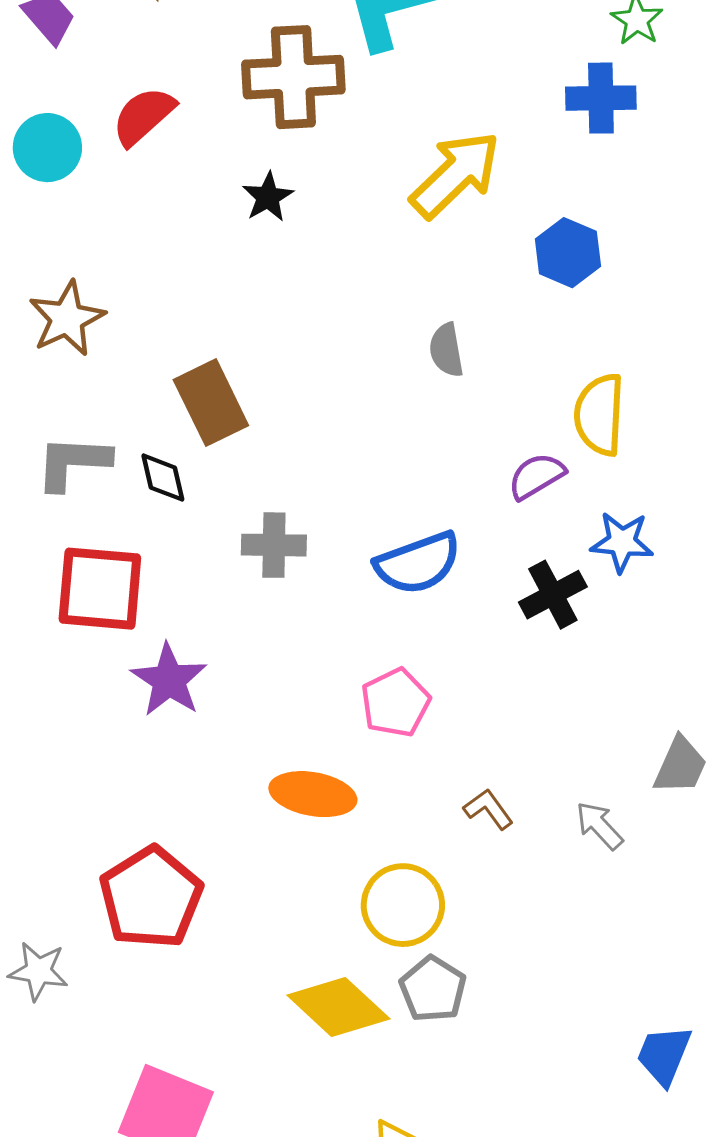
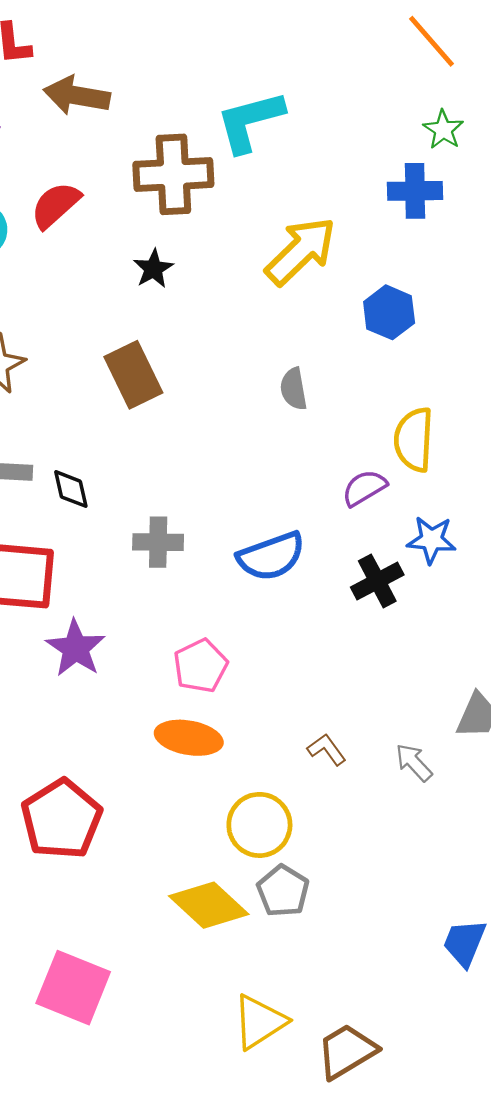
brown rectangle: (211, 403) -> (133, 375), moved
pink pentagon: (395, 703) -> (200, 666), moved

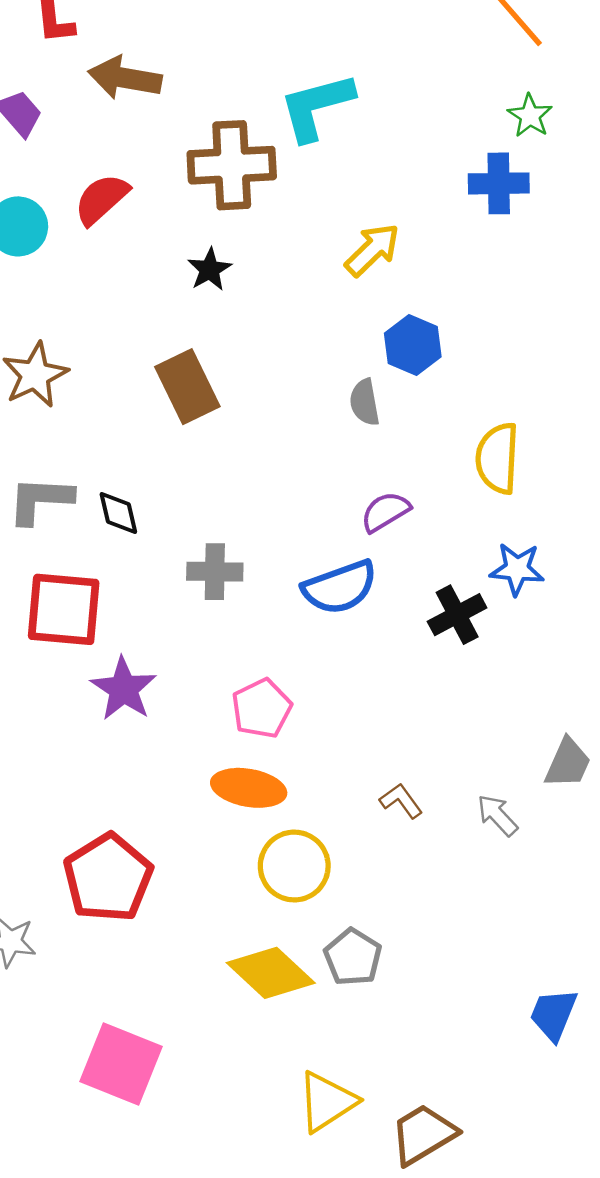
yellow arrow: (301, 251) -> (372, 250), size x0.7
blue hexagon: (389, 312) -> (413, 345), moved
purple semicircle: (364, 488) -> (385, 512), moved
yellow circle: (259, 825) -> (294, 866), moved

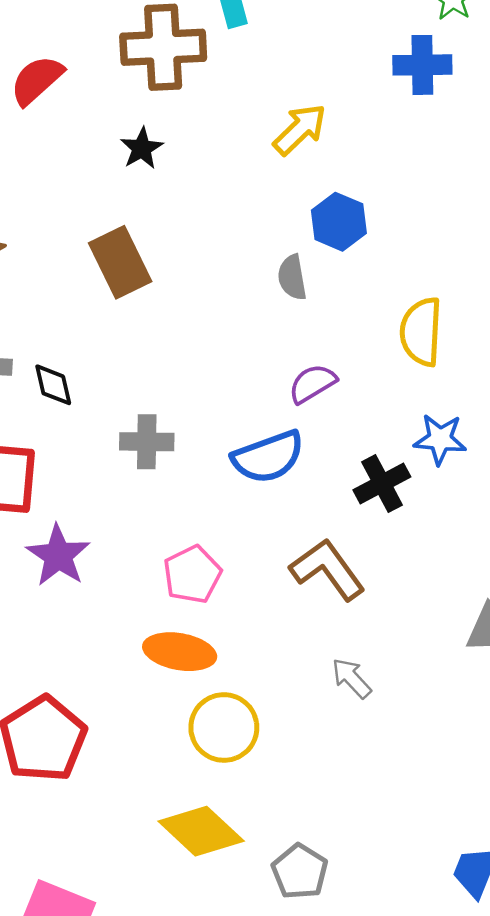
brown L-shape: (401, 801) -> (328, 569), moved, size x1.8
gray arrow: (497, 815) -> (352, 678), moved
gray pentagon: (353, 957) -> (300, 872), moved

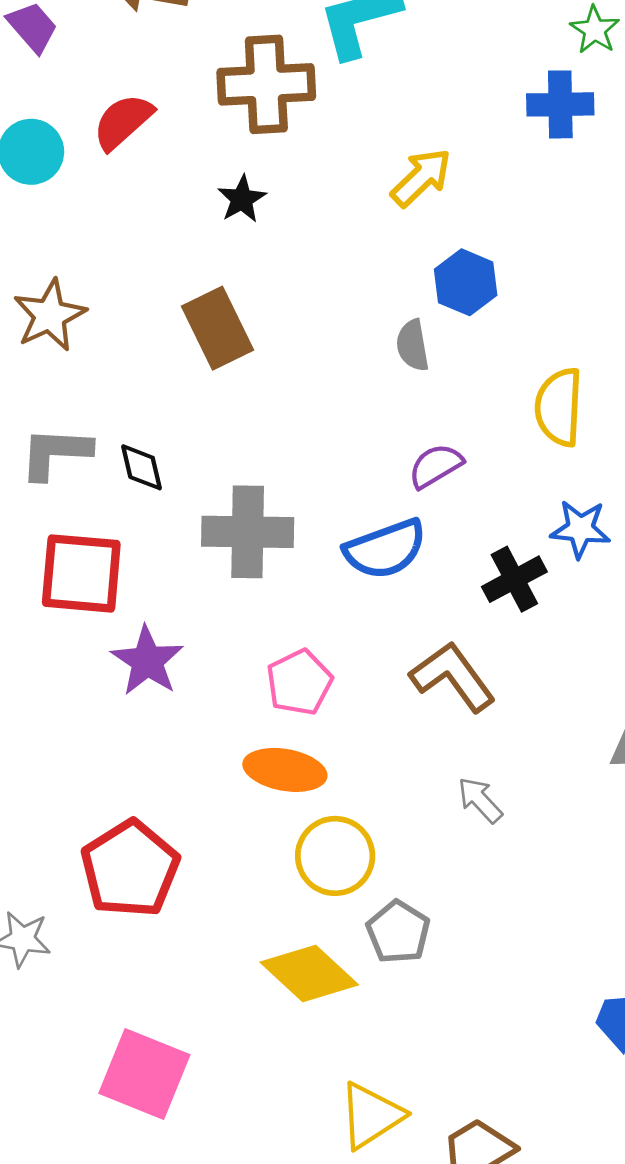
gray cross: (147, 442) -> (248, 532), size x1.5
gray pentagon: (300, 872) -> (398, 932), moved

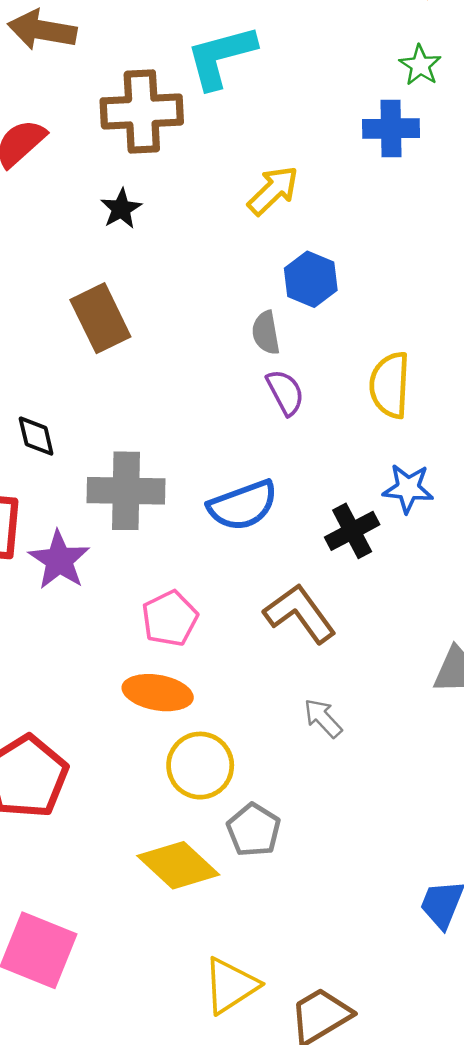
purple semicircle: (436, 466) -> (285, 392), moved, turned 93
purple star: (147, 661) -> (59, 560), moved

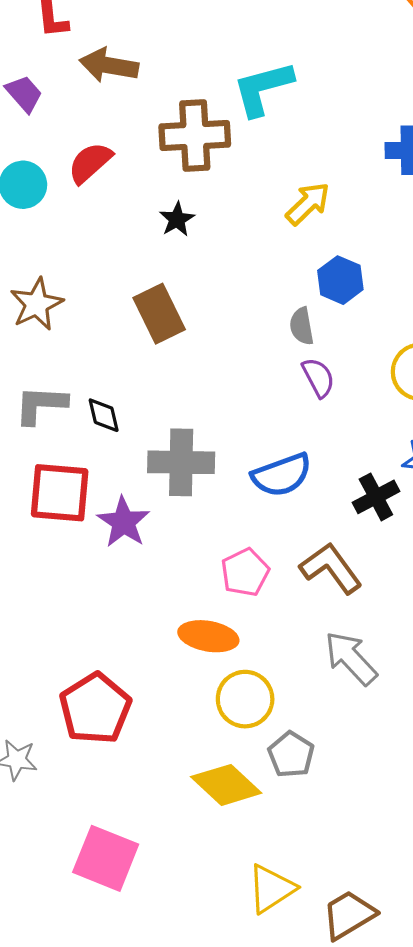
pink pentagon: (170, 618) -> (245, 572), moved
gray arrow: (323, 718) -> (351, 658), size x1.6

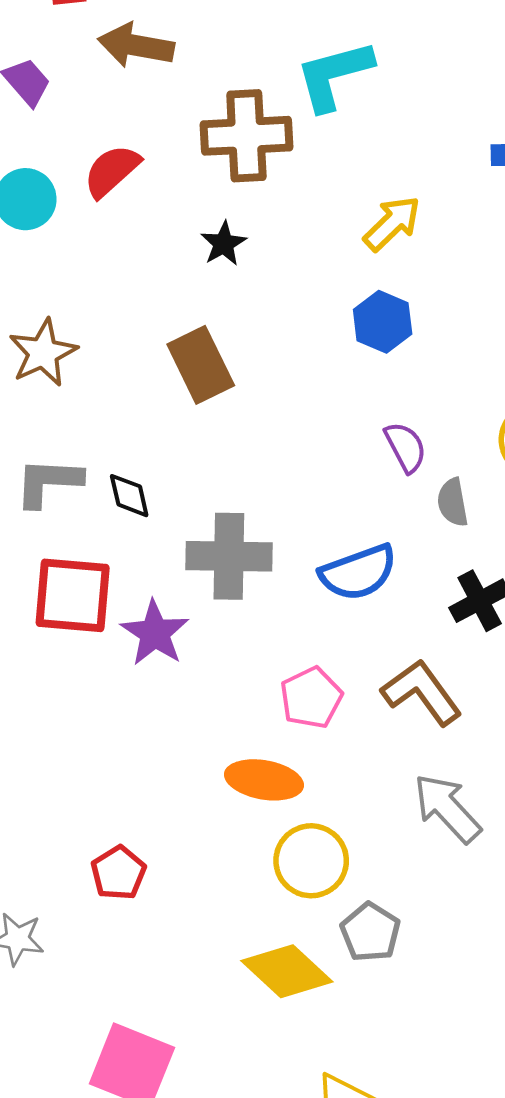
blue hexagon: (340, 280) -> (383, 322), moved
gray semicircle: (302, 326) -> (453, 502), moved
red pentagon: (95, 708) -> (118, 873), size x0.6

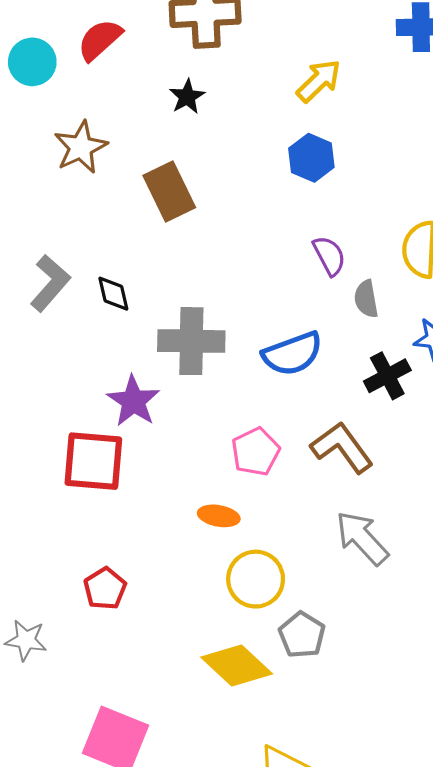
brown star: (43, 353) -> (81, 147), moved
gray L-shape: (48, 482) -> (50, 283), turned 128
red square: (73, 595) -> (93, 461), moved
orange ellipse: (264, 780) -> (219, 516), size x0.7

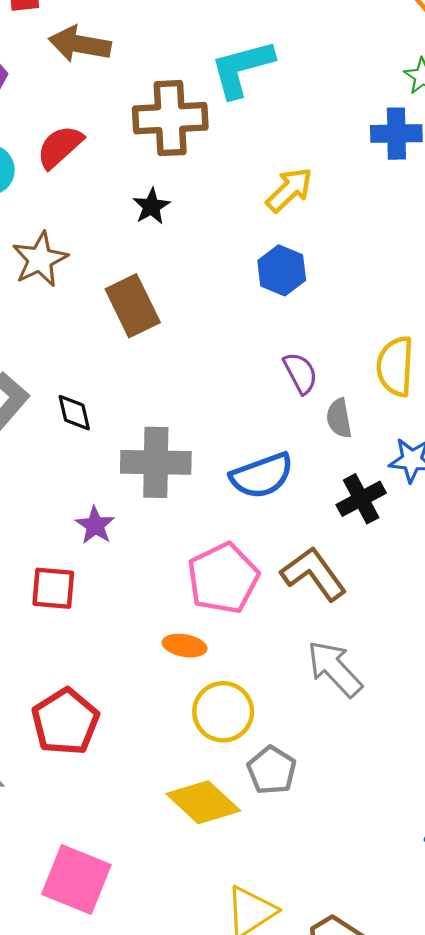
purple star: (133, 401) -> (95, 525), size x0.7
pink pentagon: (256, 452) -> (223, 578), size x1.4
red square: (93, 461) -> (53, 588), size x0.7
red pentagon: (105, 589) -> (65, 722), size x1.5

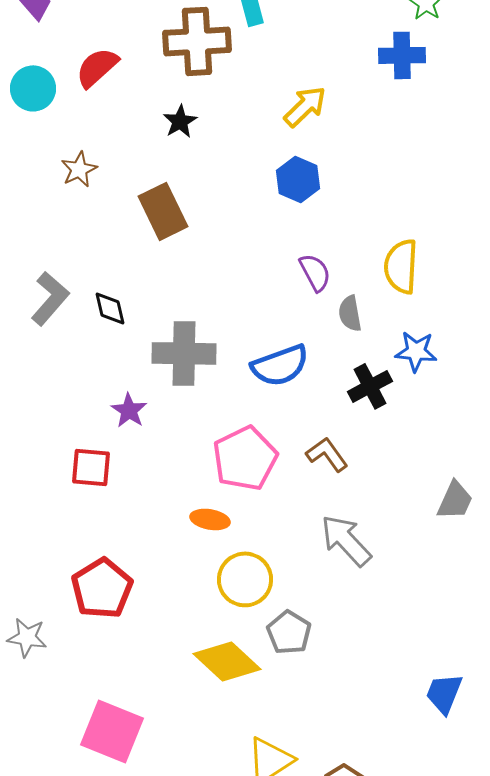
brown star: (40, 259) -> (79, 169), size x0.7
brown L-shape: (314, 574) -> (327, 454), size x0.7

